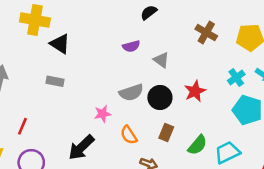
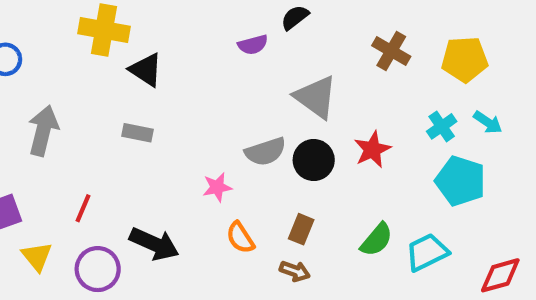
purple semicircle: (131, 46) -> (253, 45), moved
gray triangle: (161, 60) -> (316, 97), size x1.6
brown rectangle: (166, 132) -> (301, 229), moved
orange semicircle: (129, 135) -> (240, 238), moved
black arrow: (81, 148) -> (154, 244), moved, turned -112

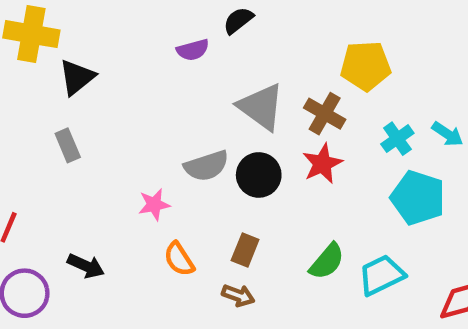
brown cross: (391, 51) -> (325, 114), moved
yellow pentagon: (465, 59) -> (366, 66), moved
black triangle: (146, 70) -> (77, 77), turned 48
gray rectangle: (138, 133) -> (68, 145), turned 56
black arrow: (154, 244) -> (86, 266), size x0.7

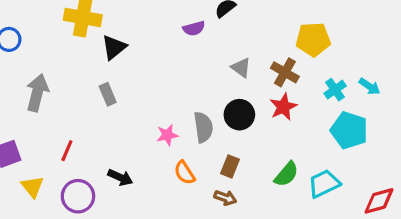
gray triangle: (261, 107) -> (241, 68), size x0.6
gray semicircle: (206, 166) -> (203, 127), moved, turned -80

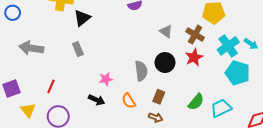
cyan cross: (335, 90) -> (228, 46), size x1.5
gray arrow: (37, 93) -> (31, 48), turned -95
pink star: (167, 135) -> (106, 79), moved
black arrow: (120, 177) -> (97, 100), moved

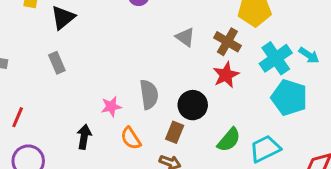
black circle: (165, 63) -> (193, 105), moved
pink star: (106, 79) -> (111, 107), moved
black arrow: (97, 100) -> (84, 137), turned -105

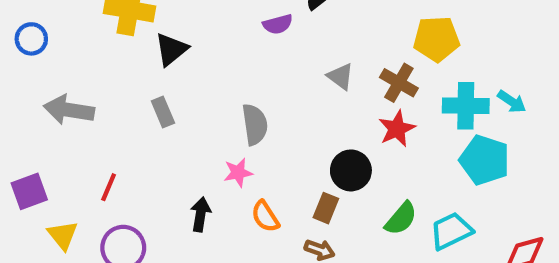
cyan cross: (276, 58) -> (466, 106), turned 36
gray semicircle: (149, 95) -> (255, 125), moved

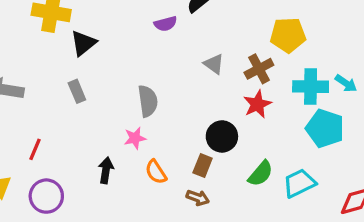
brown cross: (399, 83) -> (259, 69), turned 32

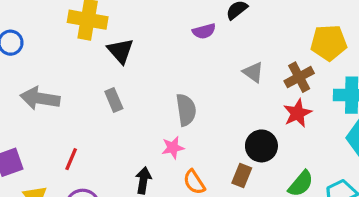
black triangle: (83, 43) -> (120, 51), turned -32

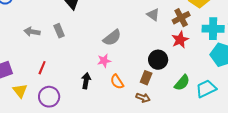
gray arrow: (40, 98) -> (32, 32), moved, size x0.7
gray rectangle: (114, 100) -> (59, 31), moved
gray semicircle: (186, 110) -> (112, 38), turned 60

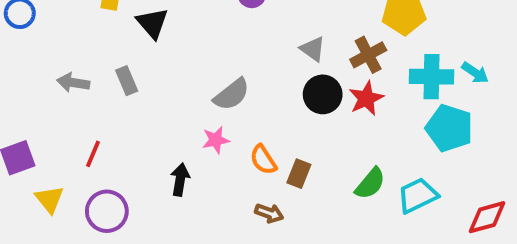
black circle: (158, 60) -> (323, 94), moved
orange semicircle: (117, 82) -> (263, 160), moved
brown arrow: (143, 98) -> (269, 213), moved

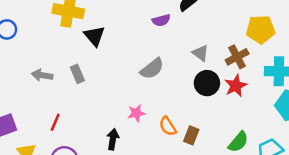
gray semicircle: (232, 94) -> (152, 69), moved

